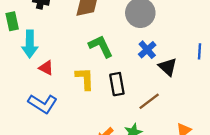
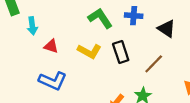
cyan arrow: (30, 44) -> (32, 26), size x0.7
blue cross: (147, 50) -> (134, 16), moved, turned -36
yellow L-shape: (85, 79) -> (89, 51), turned 130

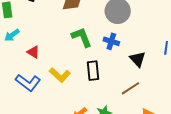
cyan arrow: (32, 26) -> (12, 35), moved, turned 49
yellow L-shape: (89, 51) -> (60, 75), moved
brown line: (154, 64) -> (131, 88), moved

